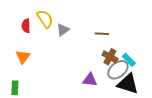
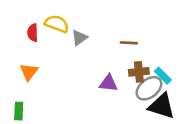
yellow semicircle: (45, 19) -> (57, 24), turned -36
brown cross: (110, 57) -> (139, 72), turned -35
purple triangle: (90, 80) -> (109, 83), moved

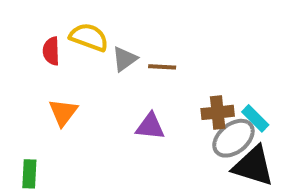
brown line: (129, 43) -> (162, 67), moved
orange triangle: (29, 72) -> (63, 112), moved
purple triangle: (109, 83) -> (150, 126), moved

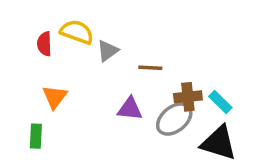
brown line: (162, 67) -> (150, 68), moved
gray ellipse: (233, 138) -> (174, 119), moved
green rectangle: (29, 174) -> (36, 136), moved

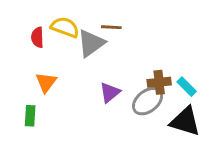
gray triangle: (108, 51) -> (91, 43), size x1.5
brown line: (150, 68) -> (111, 27), moved
purple triangle: (130, 109) -> (110, 92), turned -45

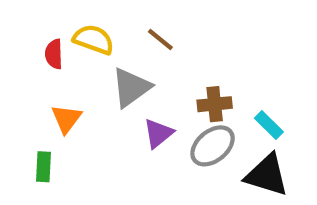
brown line: (111, 27) -> (160, 39), turned 36
gray triangle: (91, 43) -> (131, 87), moved
brown cross: (159, 82) -> (215, 104), moved

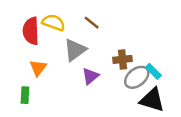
red semicircle: (54, 54) -> (31, 31), size x1.6
gray ellipse: (213, 146) -> (137, 77), moved

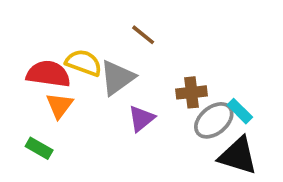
yellow semicircle: (54, 23) -> (84, 63), moved
red semicircle: (31, 31) -> (48, 74), moved, turned 100
green rectangle: (25, 95) -> (39, 148), turned -63

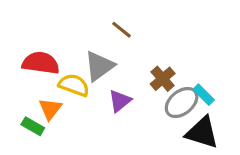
yellow semicircle: (84, 63) -> (74, 85), moved
brown cross: (191, 92) -> (163, 79), turned -35
orange triangle: (59, 106) -> (50, 109), moved

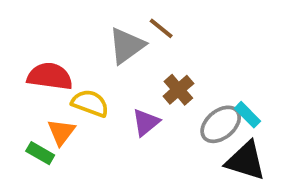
brown line: (121, 30) -> (161, 28), moved
gray triangle: (99, 66) -> (127, 46), moved
brown cross: (163, 79) -> (178, 90), moved

